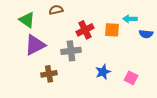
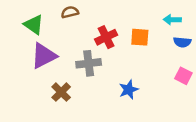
cyan arrow: (130, 19) -> (172, 20), moved
brown cross: (49, 74) -> (61, 92), turned -35
pink square: (131, 78) -> (183, 76), moved

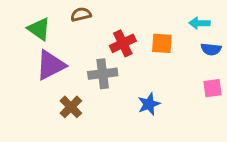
pink square: (183, 76) -> (212, 88), turned -35

